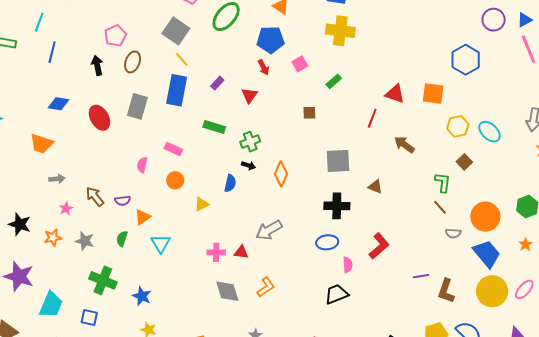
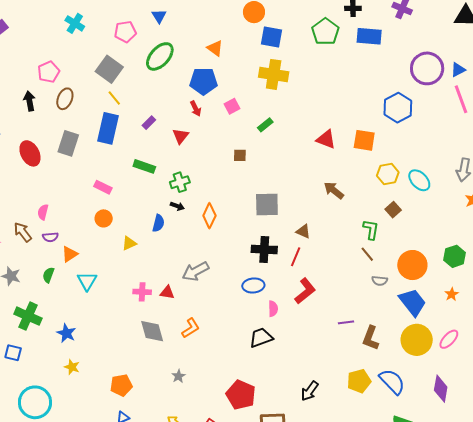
purple circle: (494, 20) -> (427, 68), size x1.4
red line: (372, 118) -> (296, 257), moved
pink semicircle: (142, 165) -> (43, 212), moved

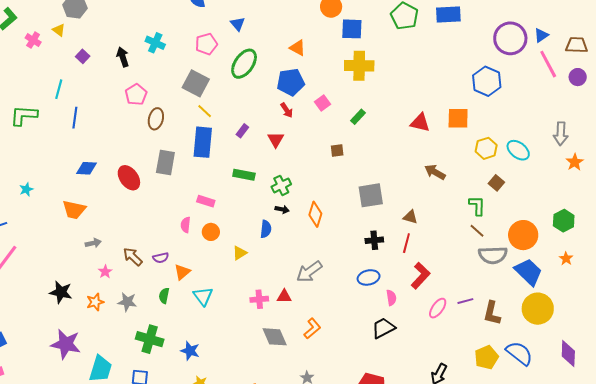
black arrow: (29, 101) -> (123, 57), moved
pink semicircle: (43, 212) -> (186, 225), moved
black cross: (264, 249) -> (374, 240), size x0.7
gray semicircle: (380, 281) -> (493, 255), size x1.8
pink ellipse: (449, 339) -> (438, 308), moved

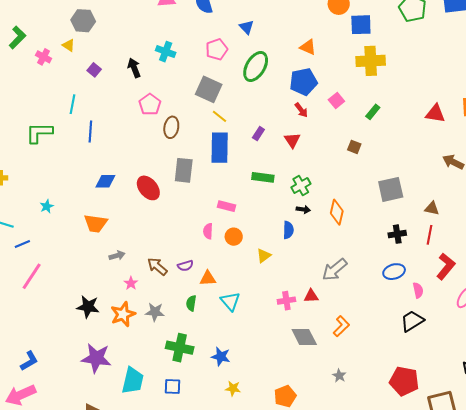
brown square: (337, 150) -> (354, 147), turned 32
orange triangle: (182, 272) -> (208, 278), turned 42
orange star: (95, 302) -> (123, 314), size x1.4

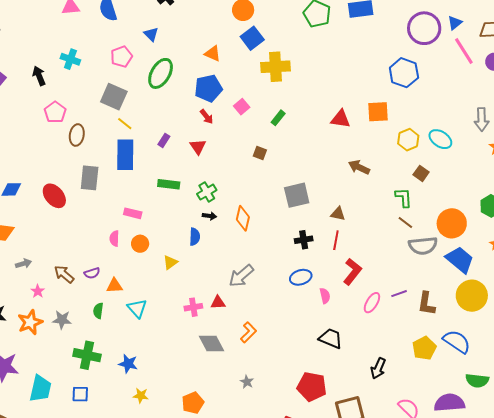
blue square: (361, 25) -> (252, 38), moved, turned -35
black trapezoid: (412, 321) -> (331, 338), moved, turned 55

